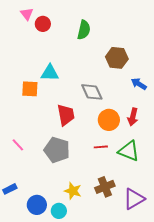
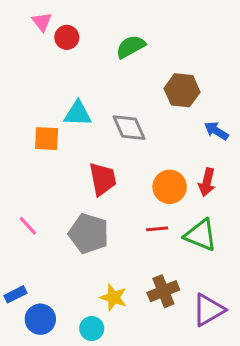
green semicircle: (84, 30) -> (131, 47), turned -132
gray diamond: (92, 92) -> (129, 128), moved
blue circle: (37, 205) -> (40, 319), moved

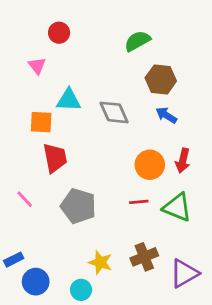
pink triangle: (42, 22) -> (37, 66), moved
green semicircle: (131, 47) -> (137, 41), moved
blue arrow: (216, 131) -> (166, 115), moved
red trapezoid: (103, 179) -> (55, 158), moved

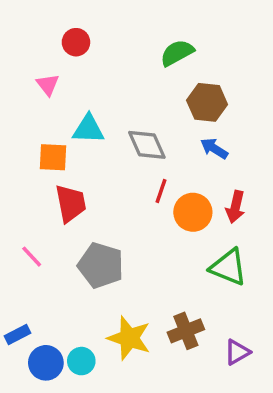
red line: (139, 202) -> (161, 191), moved, turned -66
yellow star: (100, 262) -> (129, 338), size x1.4
purple triangle: (184, 273) -> (237, 352), size x0.7
cyan circle: (81, 290) -> (81, 361), moved

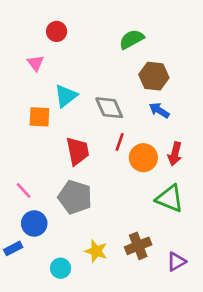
cyan triangle: (88, 129) -> (66, 96), turned -40
red trapezoid: (71, 203) -> (78, 151), moved
yellow star: (129, 338) -> (96, 251), size x0.7
blue circle: (46, 363) -> (34, 223), moved

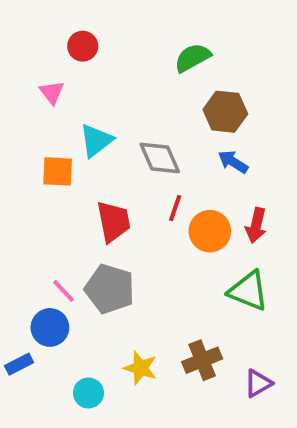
pink line: (24, 191) -> (63, 291), moved

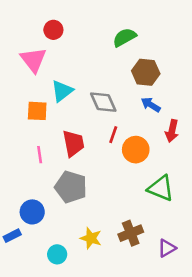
pink triangle: (52, 92) -> (33, 60), size x1.6
red arrow: (256, 225) -> (172, 131), moved
pink line: (63, 291) -> (40, 155), moved, turned 35

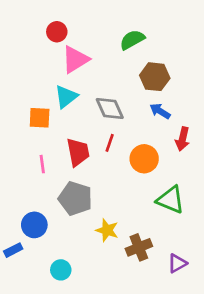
pink triangle: (33, 60) -> (75, 60), moved, turned 36
red line: (113, 135) -> (110, 143), moved
yellow star: (91, 238) -> (107, 230), moved

